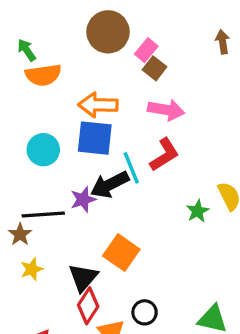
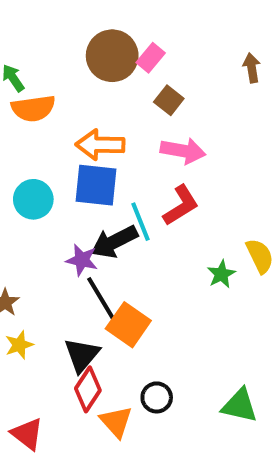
pink rectangle: (146, 50) -> (151, 58), moved
purple star: (83, 199) -> (82, 260), turned 30
black line: (43, 214) -> (102, 300), moved, turned 63

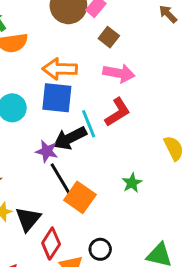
brown arrow: (252, 68) -> (168, 14), turned -36
green star: (221, 274) -> (132, 183), moved
black triangle: (82, 355) -> (28, 219), moved

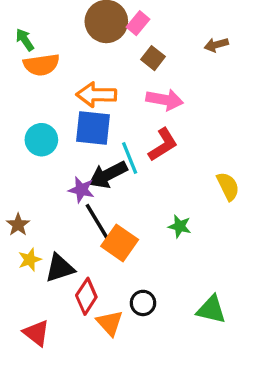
brown arrow: (168, 14) -> (216, 45), moved, turned -60
green star: (132, 183) -> (180, 226), turned -30
black triangle: (28, 219) -> (60, 268), turned 32

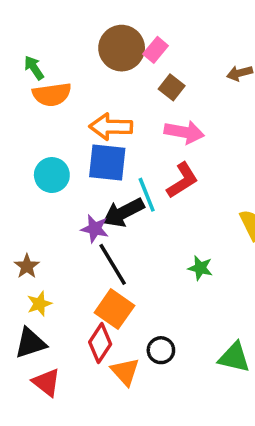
orange square: (120, 243) -> (114, 309), moved
black triangle: (60, 268) -> (30, 343), moved

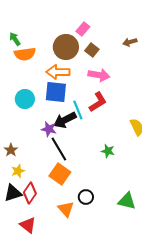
brown circle: (122, 48) -> (66, 47), moved
red diamond: (100, 343) -> (30, 193), moved
red triangle: (46, 382) -> (28, 225), moved

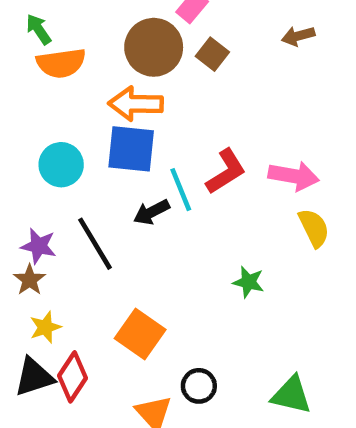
pink arrow: (99, 75) -> (294, 176), moved
black arrow: (65, 120) -> (151, 212), size x0.7
purple star: (49, 129) -> (39, 246), moved
black line: (59, 149) -> (95, 244), moved

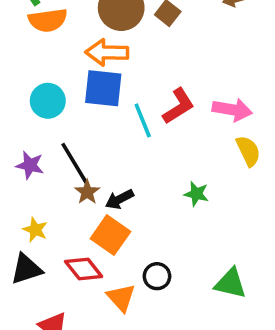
black arrow: (151, 212) -> (119, 199), moved
brown star: (30, 280) -> (87, 192), moved
yellow star: (45, 327) -> (35, 230), turned -30
red diamond: (72, 377) -> (84, 269), moved, turned -72

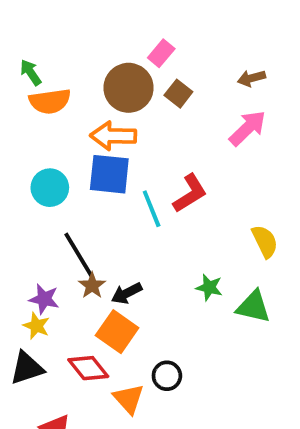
pink arrow: (232, 110) -> (248, 128), moved, turned -54
purple star: (30, 165) -> (44, 299), moved
green triangle: (230, 283) -> (253, 307), moved

